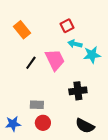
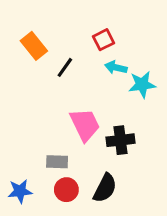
pink trapezoid: (55, 60) -> (85, 125), moved
black line: (31, 63) -> (65, 67), moved
black semicircle: (85, 126) -> (105, 188), moved, turned -90

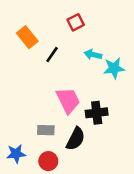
red square: (103, 40) -> (76, 22), moved
black semicircle: (105, 188) -> (76, 139), moved
red circle: (66, 190) -> (48, 161), moved

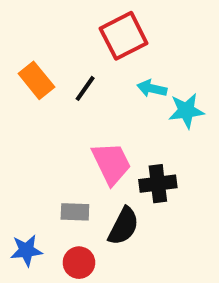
red square: (76, 22) -> (124, 36), size x1.6
orange rectangle: (27, 37) -> (36, 80), moved

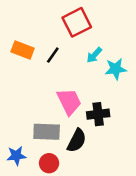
orange rectangle: (36, 80) -> (23, 50), turned -30
cyan arrow: (152, 88) -> (94, 55), turned -60
gray rectangle: (75, 212) -> (47, 132), size x1.5

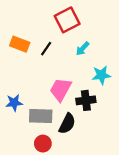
cyan star: (116, 69) -> (101, 75), moved
pink trapezoid: (69, 102) -> (61, 89), turned -125
blue star: (16, 156) -> (14, 103), moved

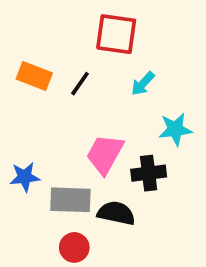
red square: (67, 20) -> (116, 34), turned 35
black semicircle: (67, 124) -> (116, 213), turned -105

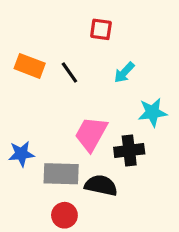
red square: (116, 34) -> (101, 29), size x0.6
black line: (80, 84) -> (69, 73), turned -70

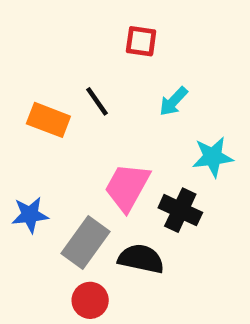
orange rectangle: (30, 66) -> (48, 120), moved
black cross: (129, 151) -> (180, 210), turned 32
gray rectangle: (61, 174) -> (85, 242), turned -56

